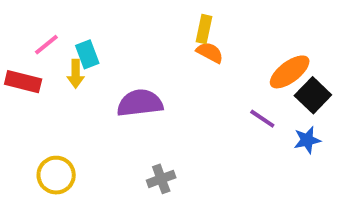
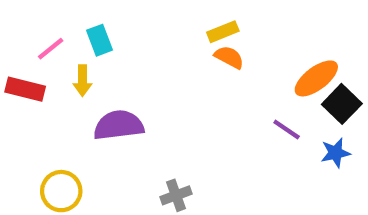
yellow rectangle: (204, 29) -> (223, 32), turned 56
cyan rectangle: (87, 54) -> (99, 40), moved
purple semicircle: (140, 103) -> (119, 125), moved

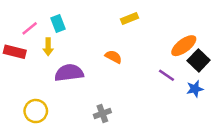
orange semicircle: (229, 57) -> (113, 57), moved

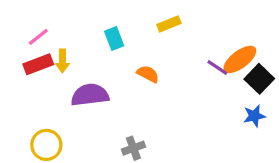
cyan rectangle: (58, 23) -> (114, 38), moved
red rectangle: (15, 52) -> (38, 64), moved, turned -35
purple line: (167, 75) -> (217, 68), moved

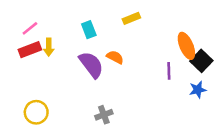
orange ellipse: (240, 59) -> (186, 46), turned -76
purple line: (217, 68) -> (169, 71), moved, turned 54
purple semicircle: (90, 95) -> (91, 65), moved, turned 60

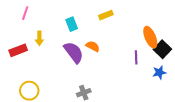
pink line: (30, 28) -> (25, 13), moved, turned -32
red rectangle: (30, 50) -> (18, 50), moved

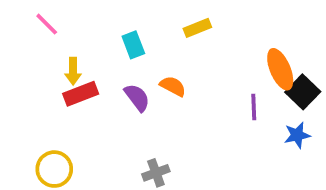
pink line: (25, 13) -> (47, 24), turned -64
red rectangle: (18, 50) -> (81, 94), moved
purple semicircle: (74, 52) -> (137, 98), size x0.7

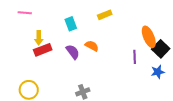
pink line: (47, 24) -> (25, 13), turned -40

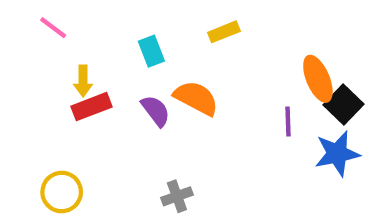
pink line: (25, 13) -> (53, 28), turned 32
orange semicircle: (92, 46) -> (196, 98), size x1.5
blue star: (158, 72) -> (337, 154), size x1.5

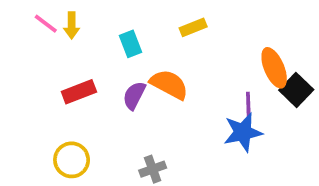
yellow arrow: (83, 81) -> (72, 25), moved
purple semicircle: (156, 111) -> (134, 95), turned -116
blue star: (337, 154) -> (243, 132), moved
yellow circle: (62, 192) -> (72, 160), moved

